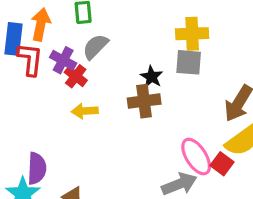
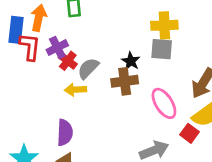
gray semicircle: (95, 47) -> (88, 68), moved
purple cross: (63, 60) -> (57, 48), turned 35
pink ellipse: (196, 157) -> (164, 103), moved
purple semicircle: (37, 168) -> (65, 133), moved

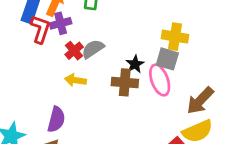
purple cross: (57, 48) -> (61, 23), moved
gray semicircle: (88, 68) -> (93, 49), moved
pink ellipse: (164, 103) -> (160, 80), moved

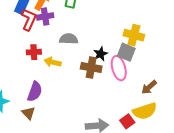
gray semicircle: (93, 49) -> (69, 39), turned 30
red cross: (74, 51) -> (34, 52), moved, turned 32
brown arrow: (200, 101) -> (149, 87), size x0.7

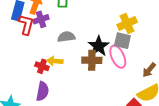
yellow cross: (134, 35) -> (127, 23), turned -30
red cross: (34, 52) -> (42, 66), moved, turned 32
black star: (101, 54) -> (99, 46), size x1.5

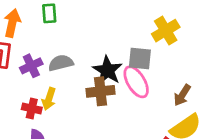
purple cross: (41, 19) -> (31, 66), moved
yellow cross: (127, 23) -> (166, 31), moved
yellow arrow: (55, 61) -> (49, 99), turned -70

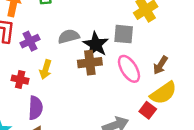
gray semicircle: (61, 63) -> (69, 36), moved
pink ellipse: (136, 82) -> (129, 69), moved
red cross: (32, 108) -> (20, 80), moved

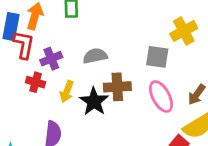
black star: (96, 44) -> (94, 101), moved
red cross: (20, 80) -> (36, 82), moved

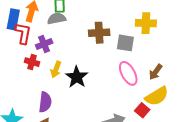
yellow cross: (184, 31) -> (146, 23), turned 30
gray semicircle: (95, 56) -> (57, 19), moved
brown cross: (117, 87) -> (99, 33), moved

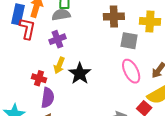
brown cross: (99, 33) -> (114, 16), moved
purple cross: (44, 44) -> (57, 39), moved
red cross: (32, 62) -> (39, 78), moved

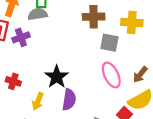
purple cross: (57, 39) -> (21, 37), moved
yellow arrow: (59, 65) -> (38, 101), moved
purple semicircle: (48, 98) -> (69, 100), moved

